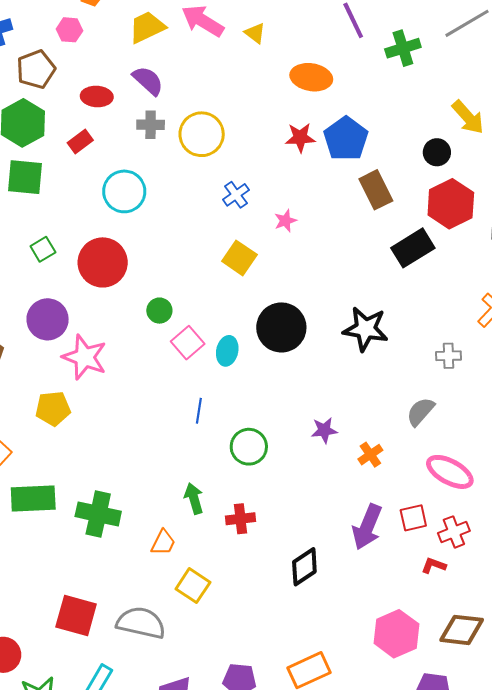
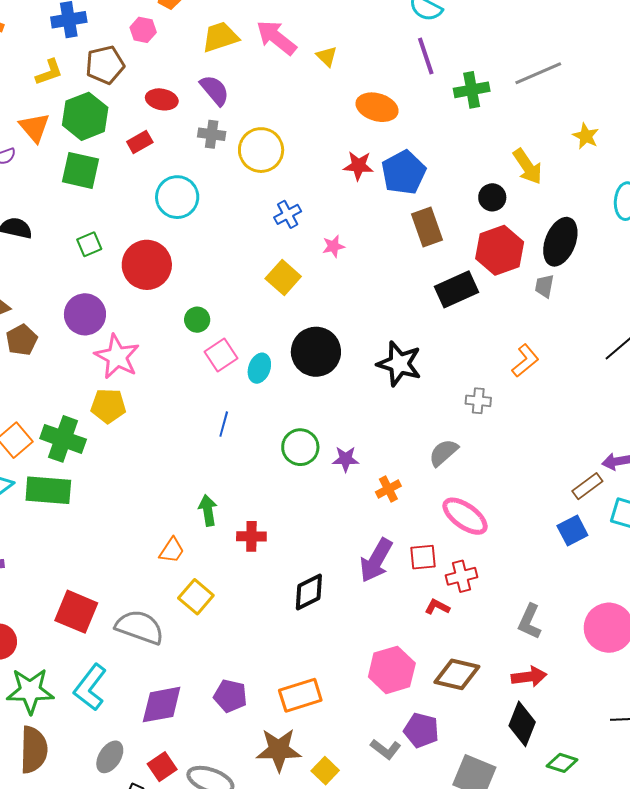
yellow pentagon: (53, 409) -> (108, 406), moved
green circle: (249, 447) -> (300, 447), moved
green cross: (98, 514) -> (63, 439), moved

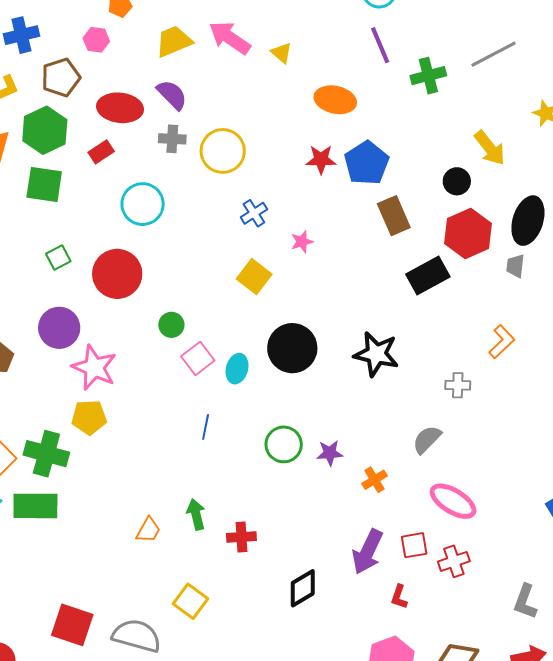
red ellipse: (162, 99) -> (120, 108), size x1.4
orange trapezoid: (172, 550) -> (148, 530), moved
red L-shape: (437, 607) -> (399, 597), moved, turned -95

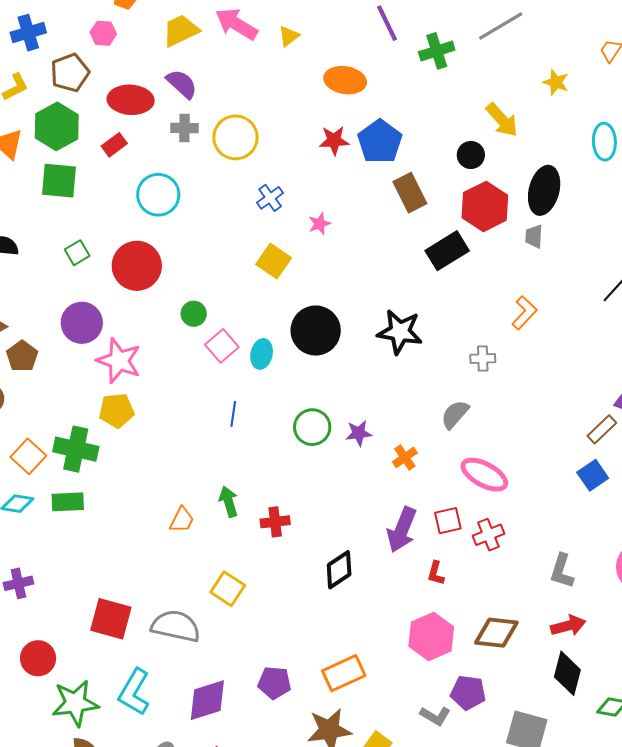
yellow triangle: (281, 53) -> (289, 36), turned 45
green rectangle: (35, 506) -> (68, 502), size x0.7

